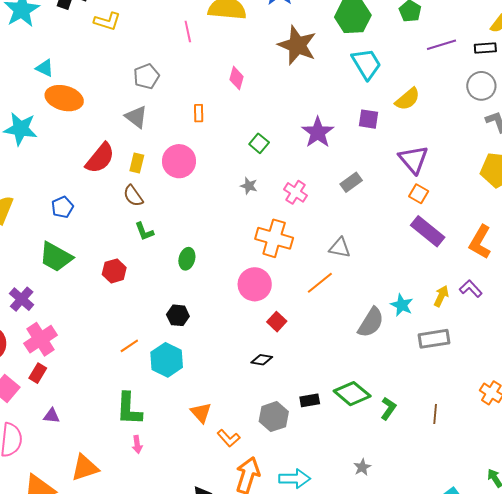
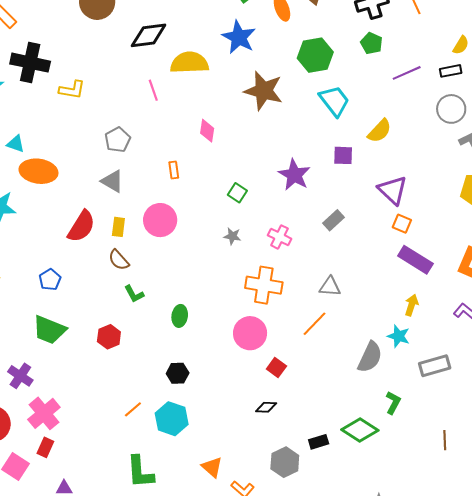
yellow arrow: (441, 296) -> (411, 305), moved
green L-shape: (388, 408) -> (393, 403), moved

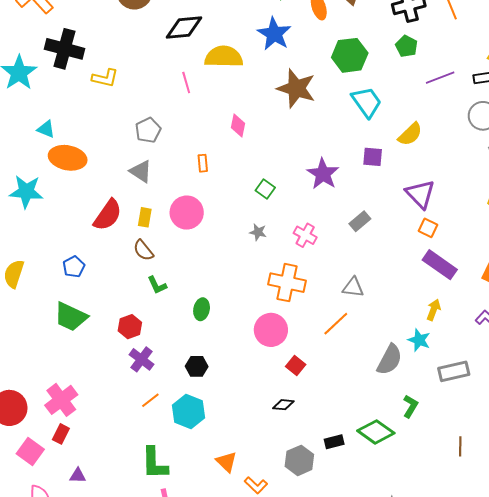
purple cross: (20, 376) -> (141, 359), moved

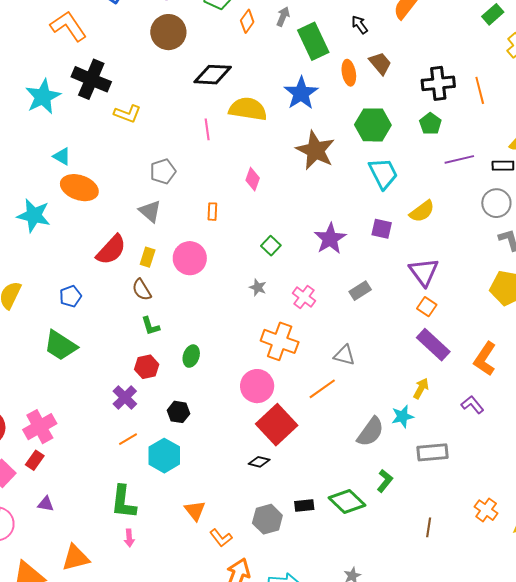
red hexagon: (130, 327) -> (147, 367), moved
cyan star: (419, 340) -> (403, 416), turned 30
red square: (296, 365) -> (277, 425), size x2.0

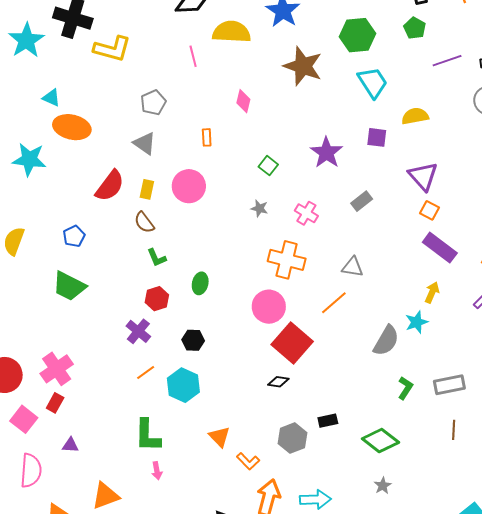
yellow L-shape: (127, 114) -> (112, 49), size x1.4
yellow semicircle: (422, 211) -> (415, 116), turned -148
gray rectangle: (432, 452) -> (449, 385), moved
green diamond: (347, 502) -> (380, 441), moved

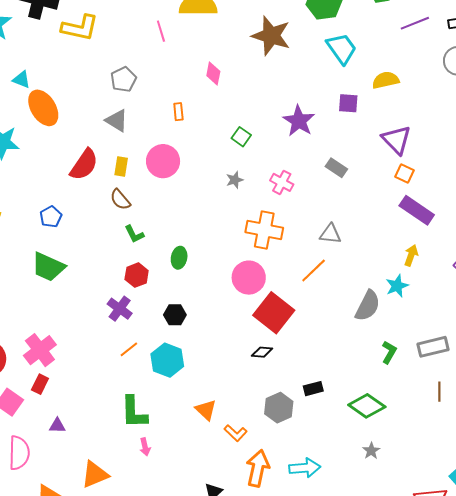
orange ellipse: (72, 127) -> (43, 108), turned 48
gray rectangle: (362, 201) -> (336, 168), turned 75
gray star: (259, 208) -> (235, 180), turned -30

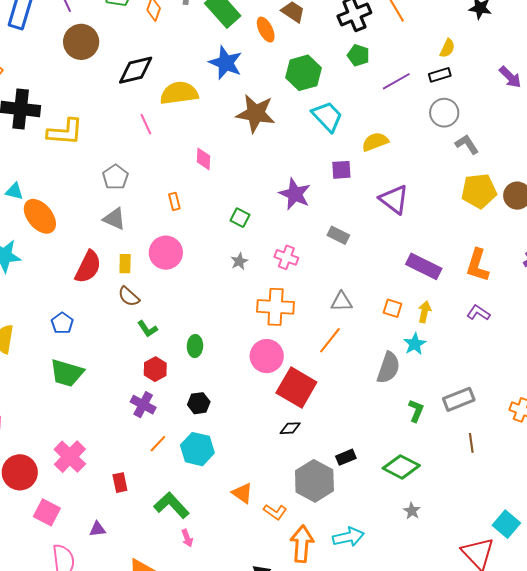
orange square: (405, 174) -> (392, 308), moved
red rectangle: (40, 384) -> (120, 483), moved, turned -30
gray hexagon: (279, 408) -> (314, 481), size x1.4
green L-shape: (134, 412) -> (171, 505), turned 147

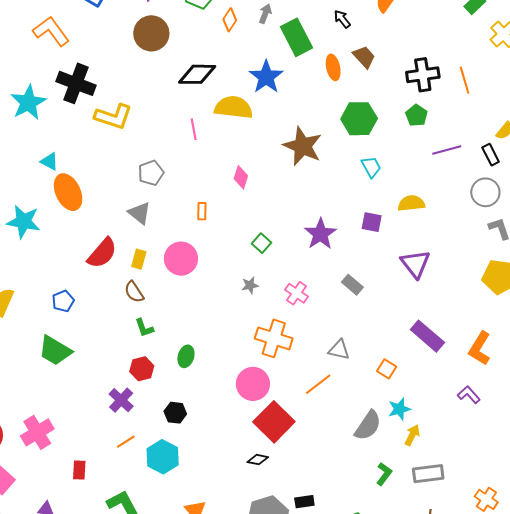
blue star: (226, 63) -> (266, 77), moved
black rectangle: (440, 75) -> (491, 155), turned 65
cyan trapezoid: (327, 116) -> (371, 167), size x0.7
yellow arrow: (425, 312) -> (412, 435), moved

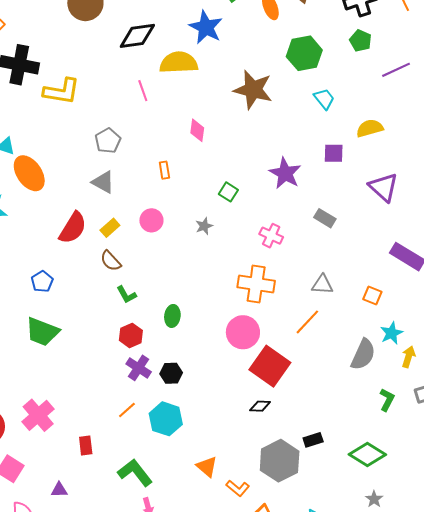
yellow rectangle: (139, 259) -> (110, 228), turned 42
pink circle: (181, 259) -> (151, 220), size x0.7
gray star: (250, 285) -> (204, 226), moved
purple cross: (121, 400) -> (139, 368), moved

